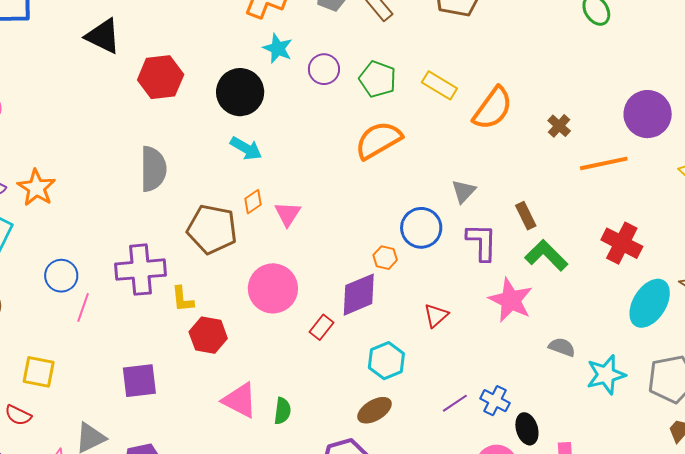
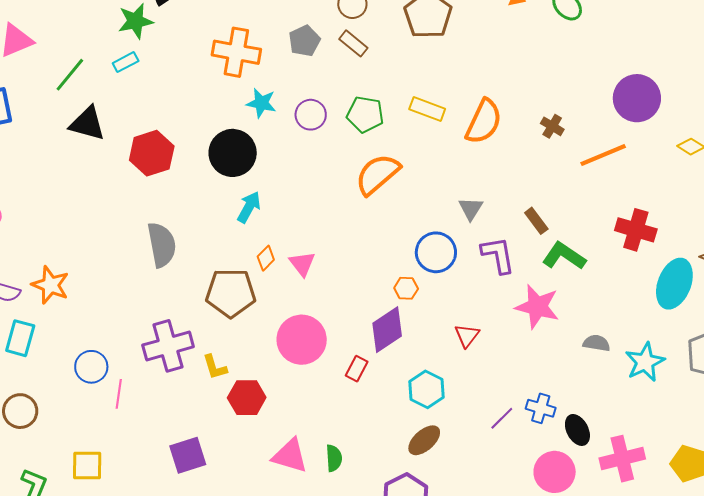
cyan arrow: (246, 148) -> (249, 207), turned -80

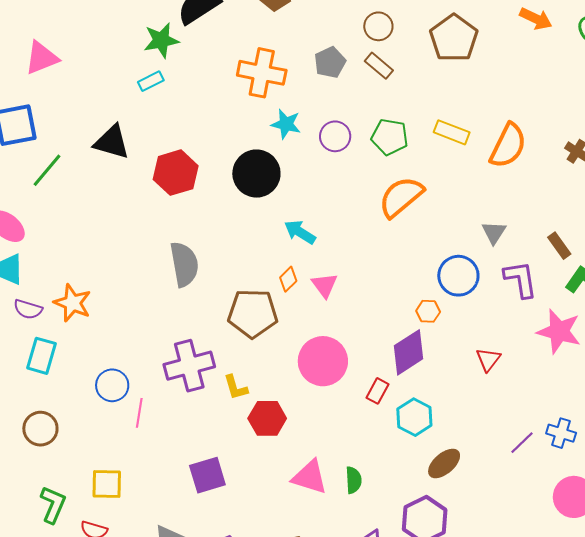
green line: (70, 75) -> (47, 170), moved
cyan arrow: (249, 207) -> (300, 232), moved, turned -88
cyan hexagon: (427, 389) -> (414, 417), moved

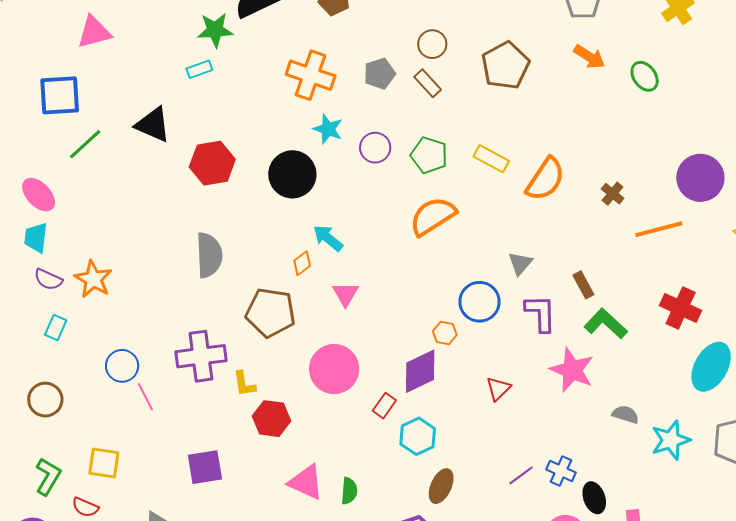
orange diamond: (288, 279) -> (302, 263), moved
cyan rectangle: (41, 356) -> (56, 327), size x0.7
pink line: (139, 413) -> (145, 397), turned -44
brown ellipse: (444, 463) -> (441, 486), turned -32

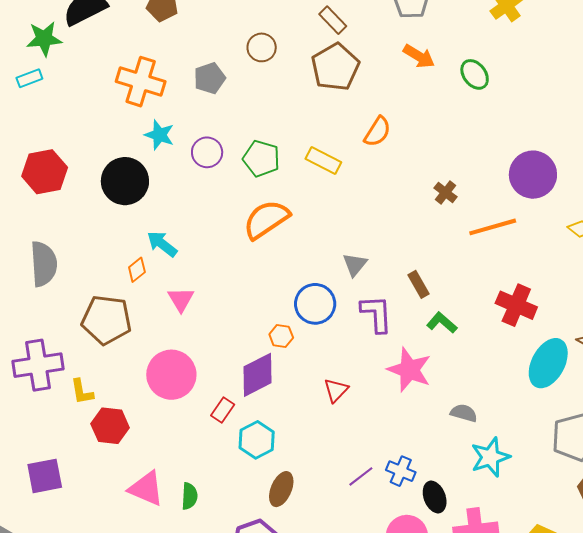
brown rectangle: (428, 83) -> (333, 20), moved
orange semicircle: (545, 179) -> (377, 132), moved, size x0.7
green L-shape: (606, 324) -> (442, 323), size x0.7
cyan star: (671, 440) -> (490, 457), moved

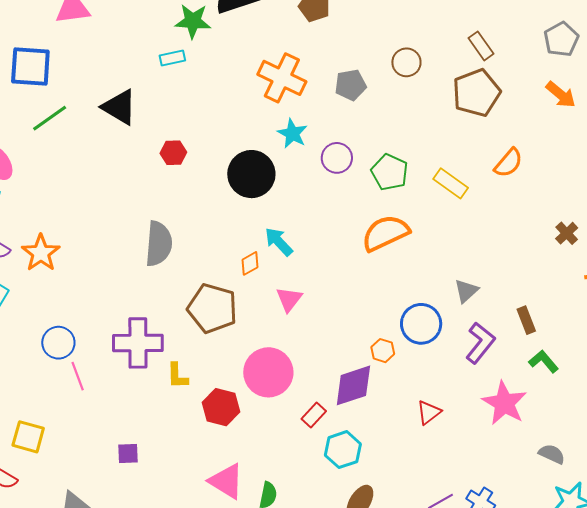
red hexagon: (45, 172) -> (173, 153), size x0.6
purple L-shape: (376, 314) -> (480, 343), turned 33
red hexagon: (110, 426) -> (221, 407), moved
purple square: (45, 476) -> (128, 454), size x0.6

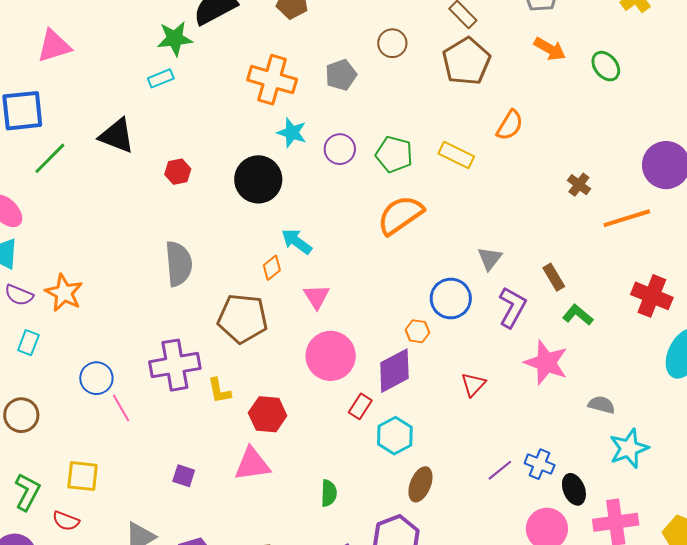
pink circle: (268, 372) -> (331, 356), moved
purple square: (128, 454) -> (184, 476), turned 30
pink triangle: (226, 481) -> (252, 464), moved, turned -30

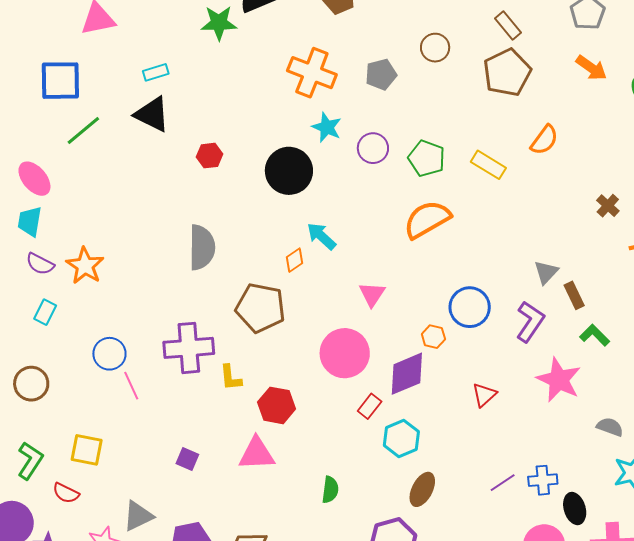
cyan rectangle: (161, 78) -> (156, 72), moved
gray triangle: (490, 258) -> (546, 272), moved
pink triangle: (316, 297) -> (372, 294), moved
blue cross: (540, 464) -> (543, 480), turned -32

